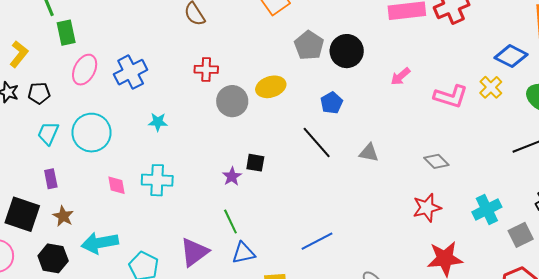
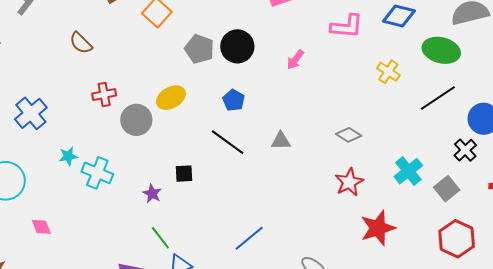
yellow cross: (491, 87) -> (388, 72), moved
pink L-shape: (451, 96) -> (347, 26), moved
black square: (255, 163) -> (184, 174), moved
cyan cross: (157, 180) -> (97, 173), moved, turned 32

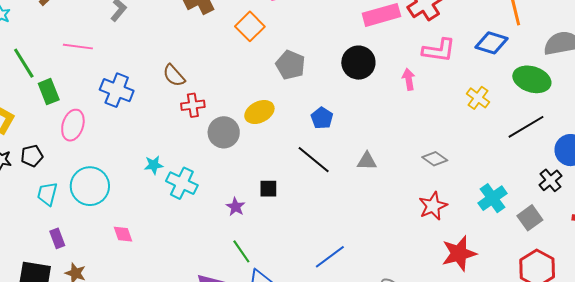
brown semicircle: (81, 43) -> (174, 75), moved
black circle: (237, 46) -> (358, 63), moved
pink arrow: (295, 60) -> (409, 79), moved, turned 130
blue cross: (31, 113) -> (117, 90), moved, turned -32

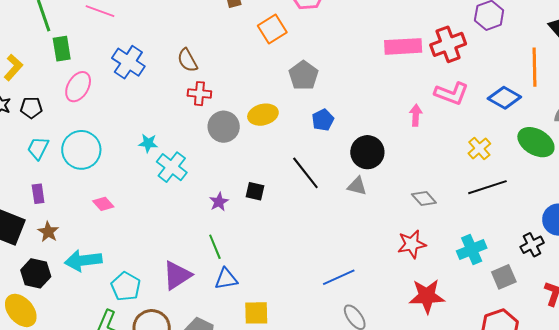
black circle: (358, 63) -> (367, 152), moved
blue pentagon: (322, 118) -> (323, 120), moved
black line: (526, 127) -> (487, 187), moved
pink diamond: (123, 234) -> (103, 204), turned -35
blue line: (330, 257) -> (339, 277), moved

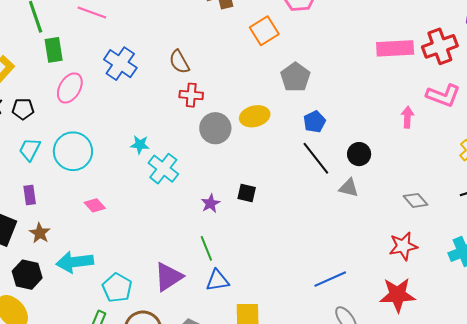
black circle: (367, 152) -> (359, 154), size x0.7
black line: (305, 173) -> (316, 158), moved
red star: (427, 296) -> (398, 295), moved

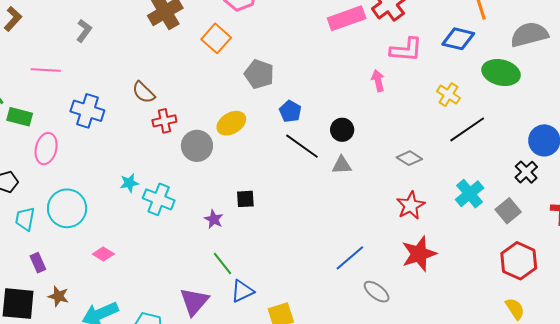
green rectangle: (54, 50) -> (20, 117), turned -50

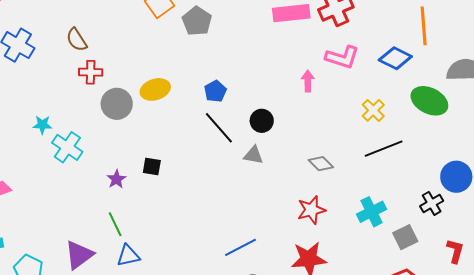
gray pentagon: (259, 74) -> (197, 21), moved

